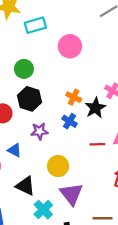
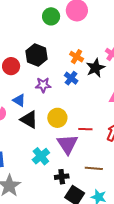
green circle: (24, 69) -> (51, 16), moved
red line: (97, 144) -> (85, 129), moved
black triangle: (25, 186) -> (29, 120), moved

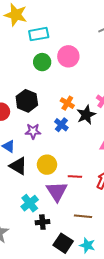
black cross: (62, 177) -> (42, 222), moved

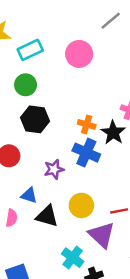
pink circle: (68, 56) -> (79, 54), moved
green circle: (42, 62) -> (26, 85), moved
black hexagon: (27, 101) -> (35, 119), moved
blue cross: (61, 125) -> (86, 153), size x1.5

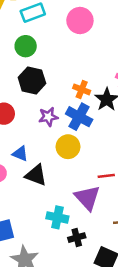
purple star: (54, 169) -> (48, 117), moved
yellow circle: (81, 205) -> (68, 147), moved
cyan cross: (73, 258) -> (57, 217), turned -30

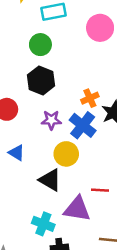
orange cross: (82, 89) -> (90, 98), turned 35
black triangle: (36, 175) -> (50, 180), moved
purple triangle: (87, 198) -> (77, 209), turned -48

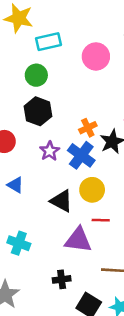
purple star: (51, 120) -> (50, 151), turned -30
yellow circle: (66, 154) -> (92, 190), moved
black triangle: (50, 180) -> (61, 201), moved
cyan cross: (43, 224) -> (19, 243), moved

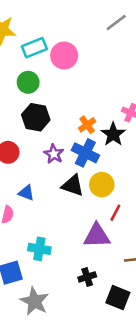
pink circle: (96, 56) -> (64, 56), moved
black triangle: (61, 201) -> (73, 185), moved
red line: (101, 220) -> (115, 213), turned -54

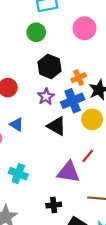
pink circle: (64, 56) -> (85, 28), moved
black hexagon: (36, 117) -> (50, 66), moved
blue cross: (85, 153) -> (73, 101), turned 30
yellow circle: (102, 185) -> (92, 119), moved

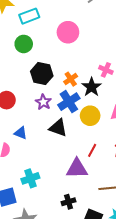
cyan cross: (18, 174) -> (30, 178), turned -30

